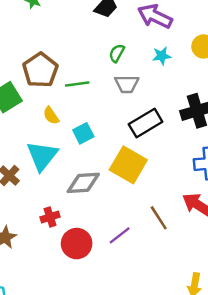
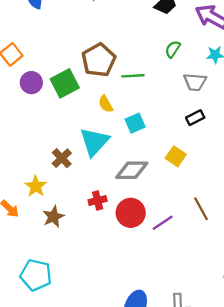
gray trapezoid: (127, 84) -> (195, 82), moved
black rectangle: (146, 123) -> (195, 118), size x0.6
yellow square: (128, 165) -> (176, 156), size x0.6
red circle: (77, 244) -> (131, 213), moved

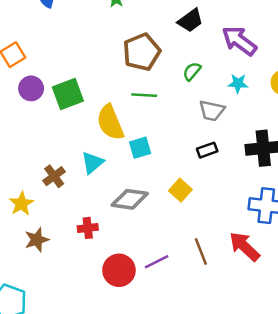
brown pentagon: (99, 60) -> (142, 52), moved
yellow semicircle: (106, 104) -> (110, 122), size x1.8
cyan triangle: (94, 142) -> (92, 163), size x0.7
red circle: (131, 213) -> (119, 270), moved

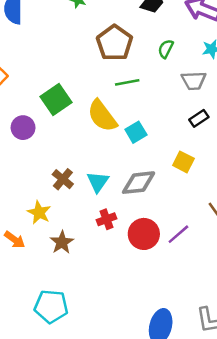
purple circle: (31, 88) -> (23, 128), moved
cyan triangle: (92, 163) -> (98, 182), moved
red circle: (119, 270) -> (144, 234), moved

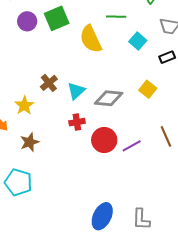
purple circle: (23, 128) -> (27, 21), moved
cyan square: (136, 132) -> (138, 41), moved, turned -30
brown star: (62, 242) -> (30, 142), moved

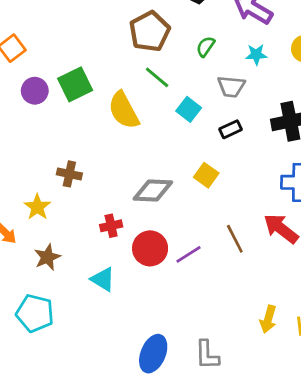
green line: (116, 17) -> (157, 77), turned 42
brown cross: (49, 83) -> (69, 174), turned -36
cyan triangle: (76, 91) -> (103, 279), moved, turned -42

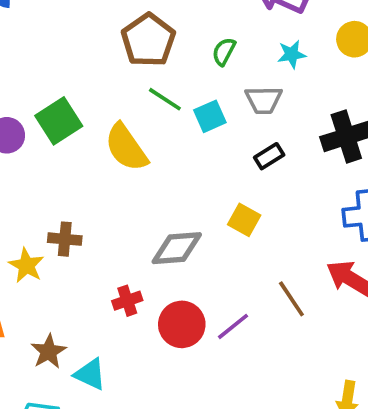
cyan square: (189, 109) -> (210, 116), moved, turned 35
yellow star: (37, 207) -> (26, 265), moved
cyan triangle: (103, 279) -> (90, 374), moved

